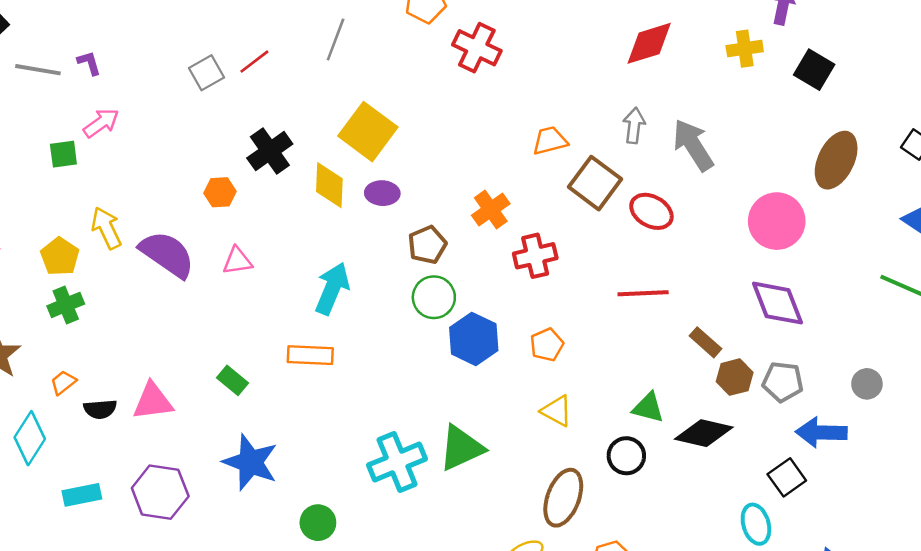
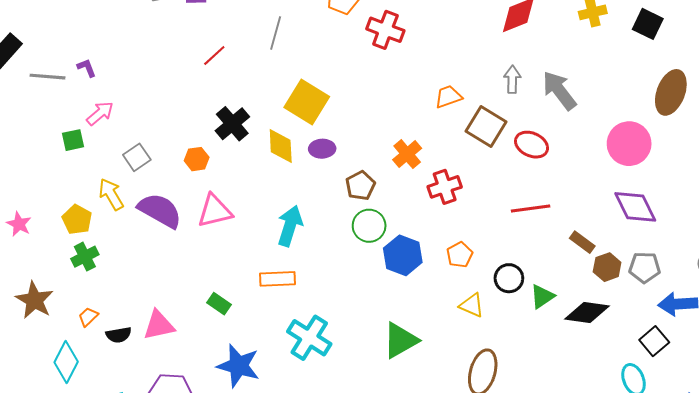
gray square: (206, 73) -> (137, 157), moved
pink triangle: (237, 261) -> (215, 211), size x1.5
green triangle: (648, 408) -> (542, 297), turned -44
black circle: (626, 456) -> (509, 278), moved
cyan cross: (397, 462) -> (309, 338), moved, turned -30

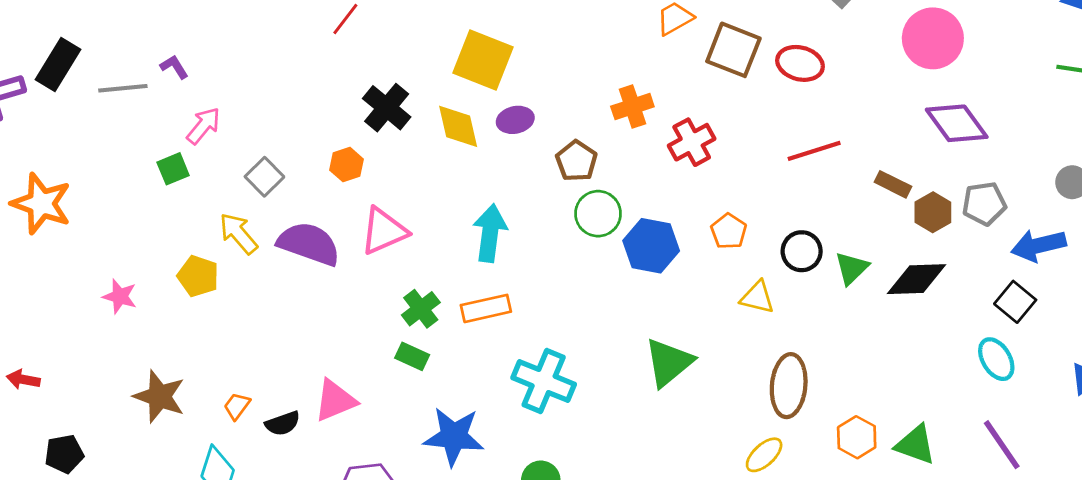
orange cross: (407, 154) -> (632, 107), turned 32
green cross: (85, 257) -> (421, 309), moved

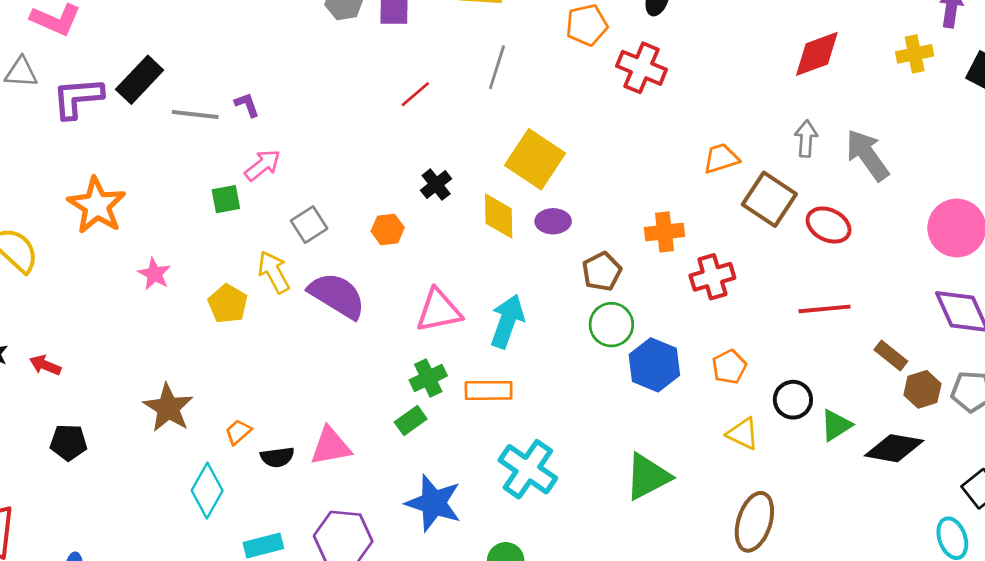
black cross: (387, 108) -> (436, 185), size x0.7
pink triangle: (384, 231) -> (439, 311), moved
pink star: (120, 296) -> (154, 274), moved
green rectangle: (412, 356) -> (411, 420), turned -72

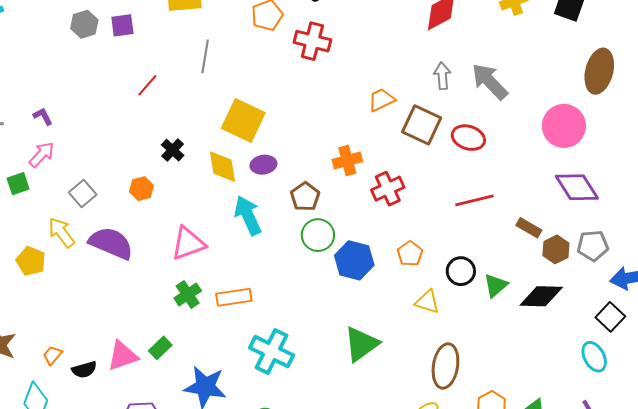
purple L-shape: (247, 105) -> (43, 116), moved
cyan arrow: (507, 321) -> (248, 215), moved, turned -36
green rectangle: (411, 420) -> (160, 348), moved

